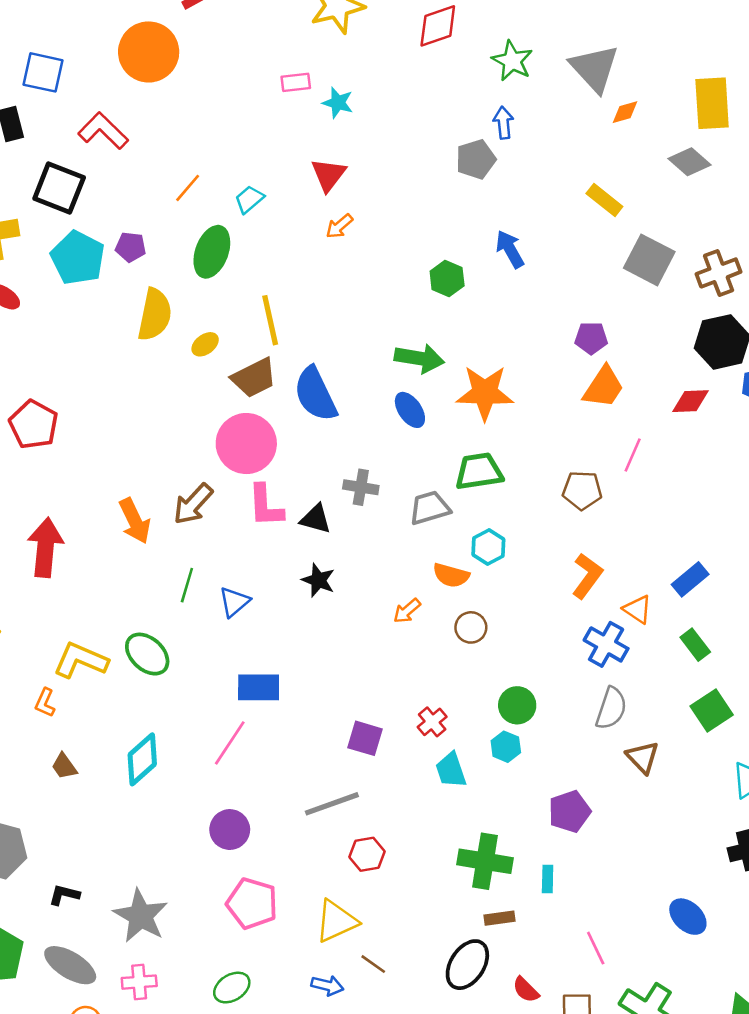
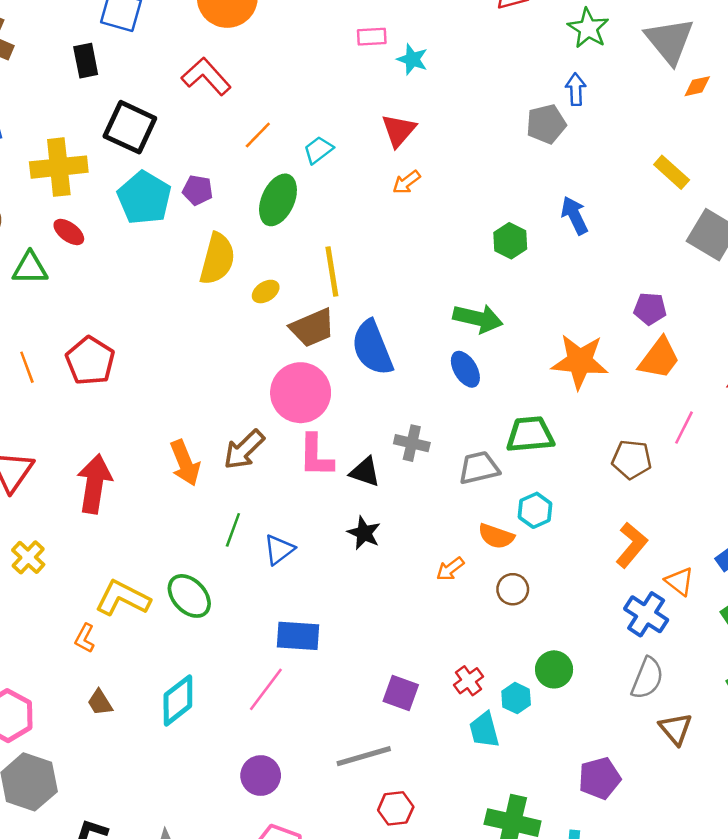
red L-shape: (103, 131) -> (206, 76), moved
orange star: (485, 393) -> (580, 361), moved
cyan hexagon: (506, 747) -> (516, 698), moved

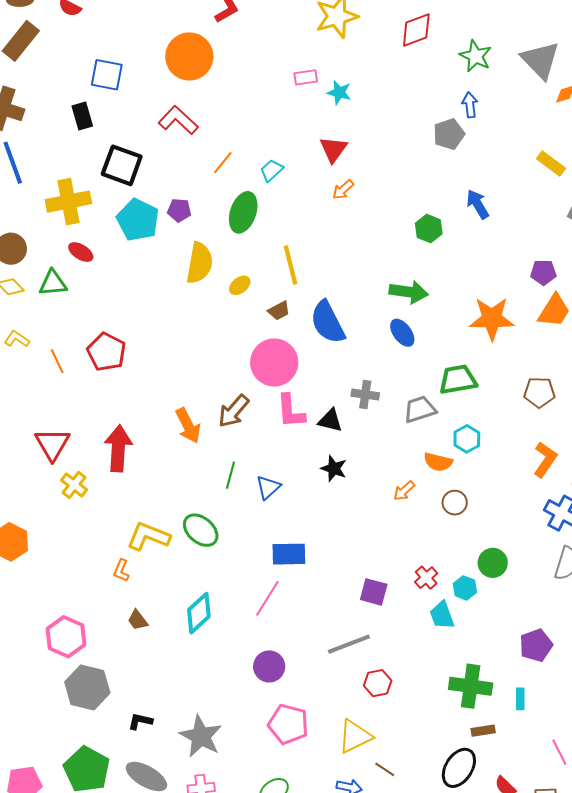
brown trapezoid: (312, 328) -> (279, 311), size x0.6
yellow cross: (28, 557) -> (74, 485), moved

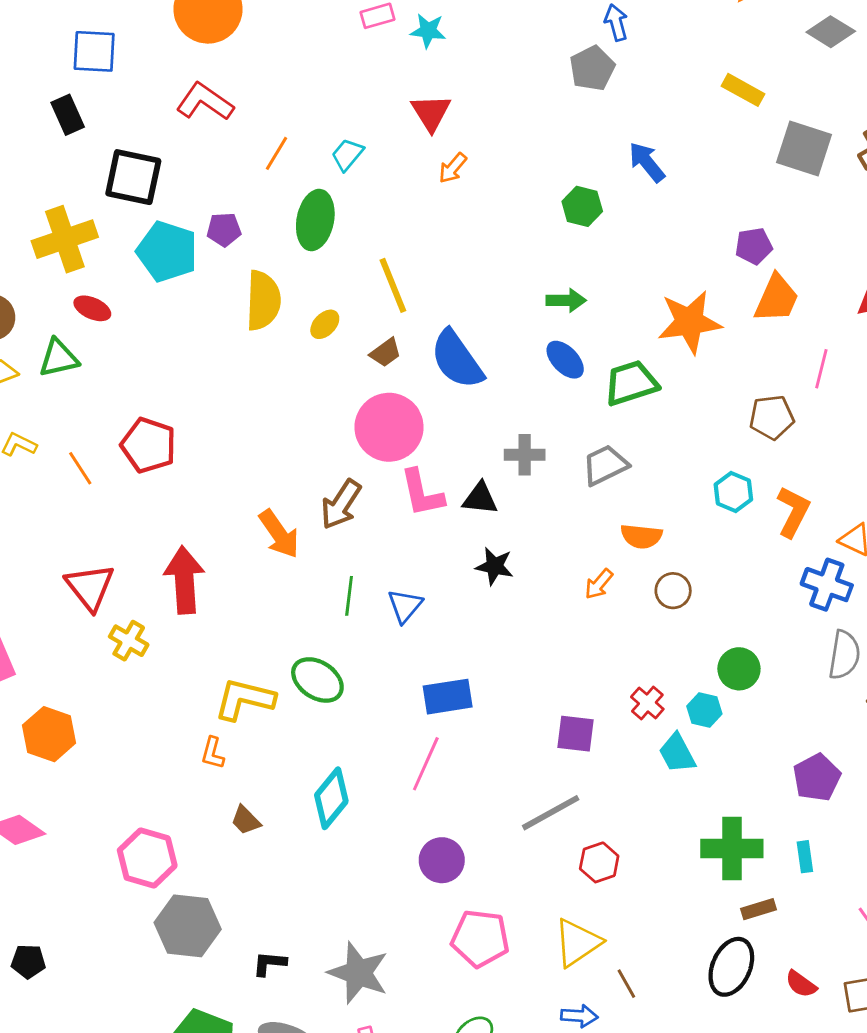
green arrow: (409, 292) -> (566, 300), size x0.7
green trapezoid: (458, 380) -> (631, 383), moved
cyan hexagon: (467, 439) -> (733, 492), moved
brown line: (385, 769) -> (626, 984), turned 35

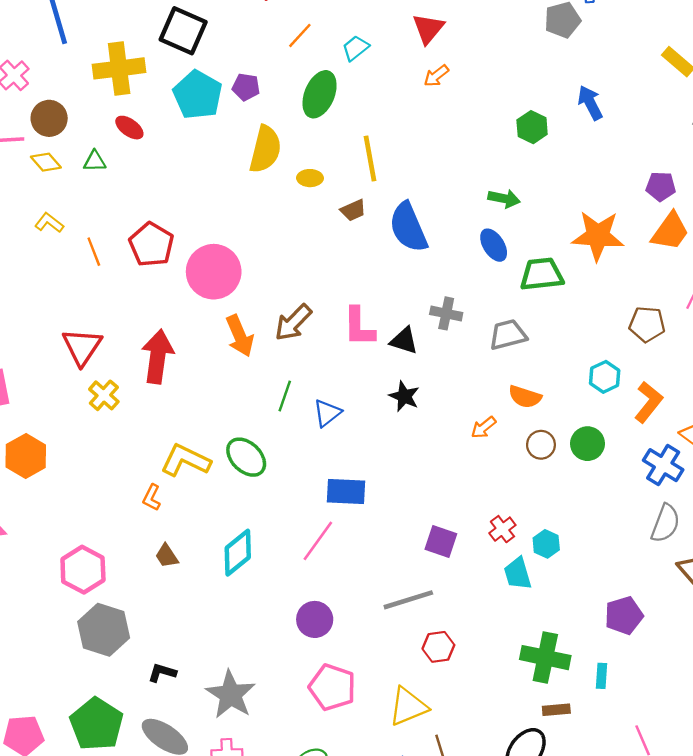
yellow ellipse: (325, 324) -> (310, 178), turned 35
green triangle: (59, 358) -> (95, 161), size x0.7
pink circle: (389, 427) -> (214, 272), moved
green circle: (739, 669) -> (588, 444), moved

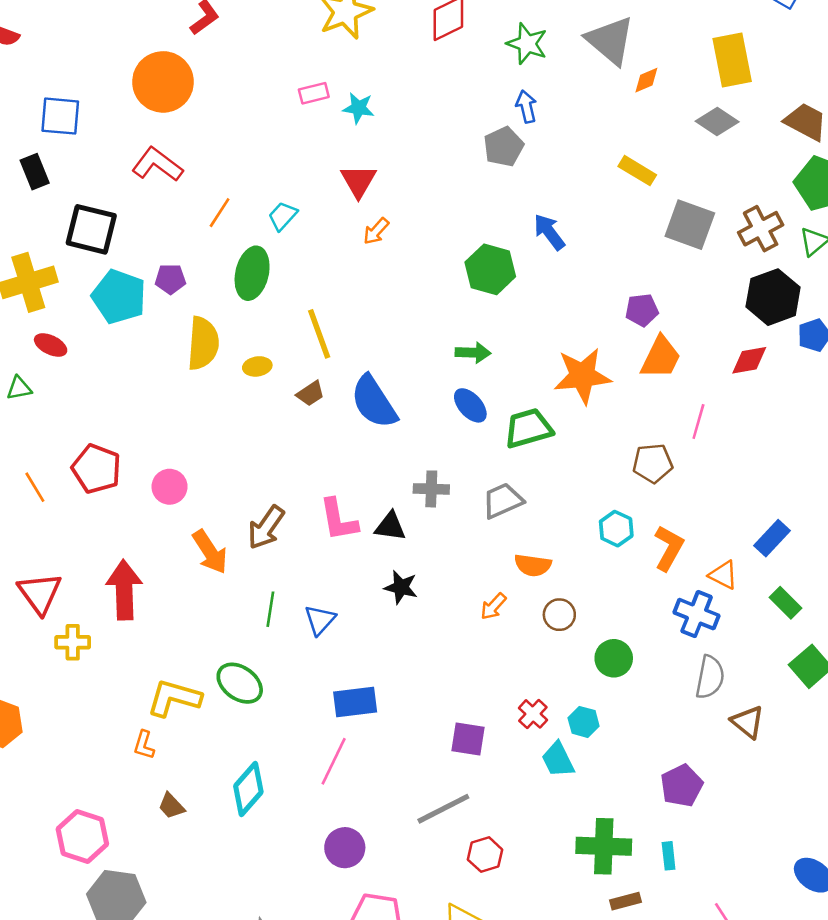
green hexagon: (532, 127) -> (490, 269), size x1.4
pink circle: (214, 272) -> (170, 487), size x0.6
yellow cross: (104, 395) -> (73, 642), turned -32
green circle: (588, 444) -> (614, 658), moved

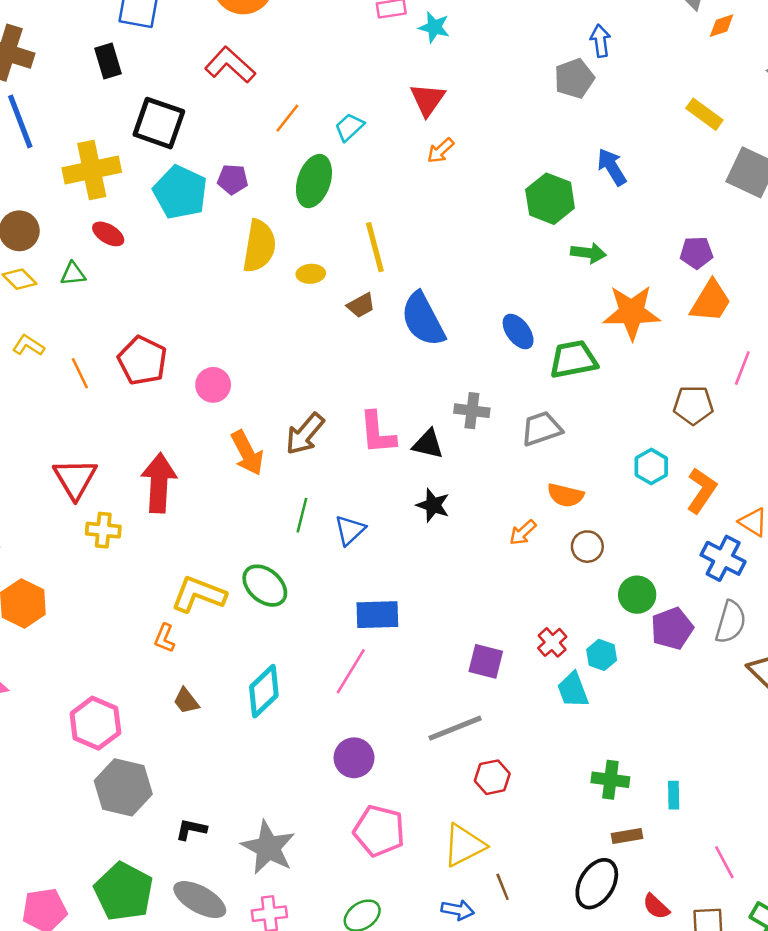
green arrow: (473, 353) -> (588, 253), moved
purple pentagon: (682, 786) -> (672, 628), moved
green cross: (604, 846) -> (610, 780), size x0.7

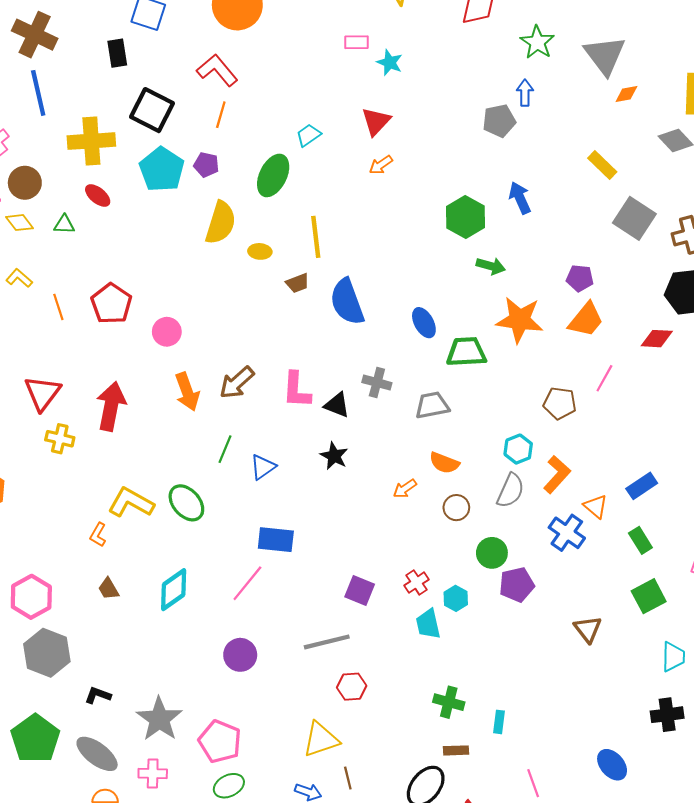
orange line: (287, 118) -> (221, 115), moved, turned -30
gray semicircle: (731, 622) -> (510, 491), moved
pink pentagon: (379, 831) -> (220, 741), moved

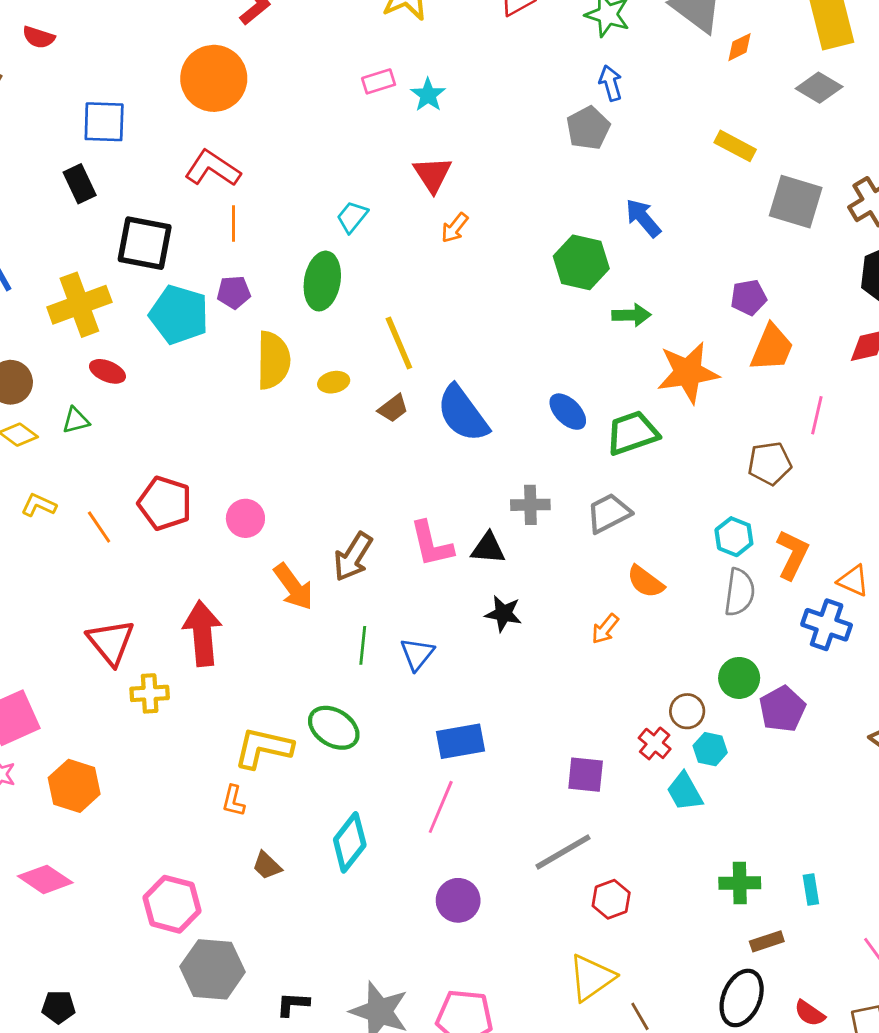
cyan star: (390, 63) -> (428, 95), turned 30
orange semicircle: (444, 463) -> (645, 582), turned 32
brown circle: (456, 508) -> (687, 711), moved

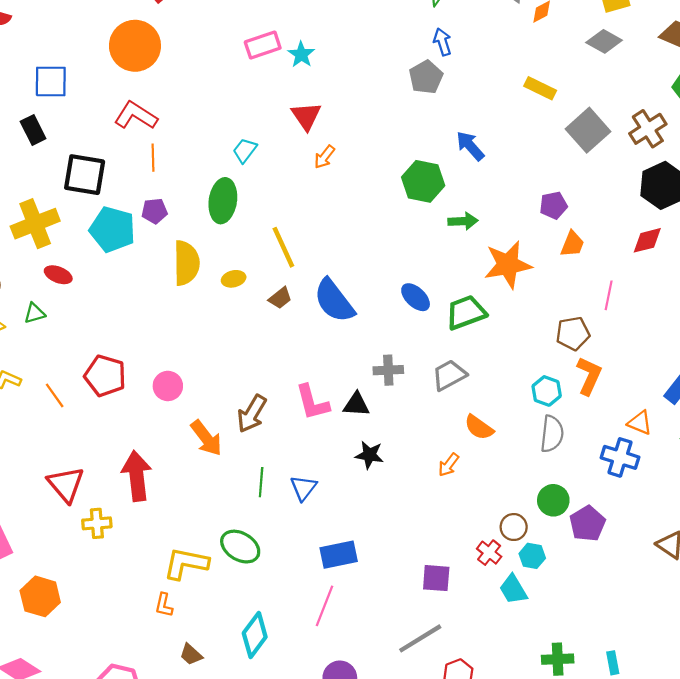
pink rectangle: (379, 81) -> (263, 45), size x1.4
gray square: (796, 202) -> (588, 130), turned 33
orange trapezoid: (772, 348) -> (572, 244), size x0.7
orange L-shape: (792, 555) -> (589, 376), moved

